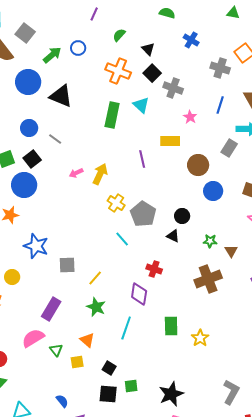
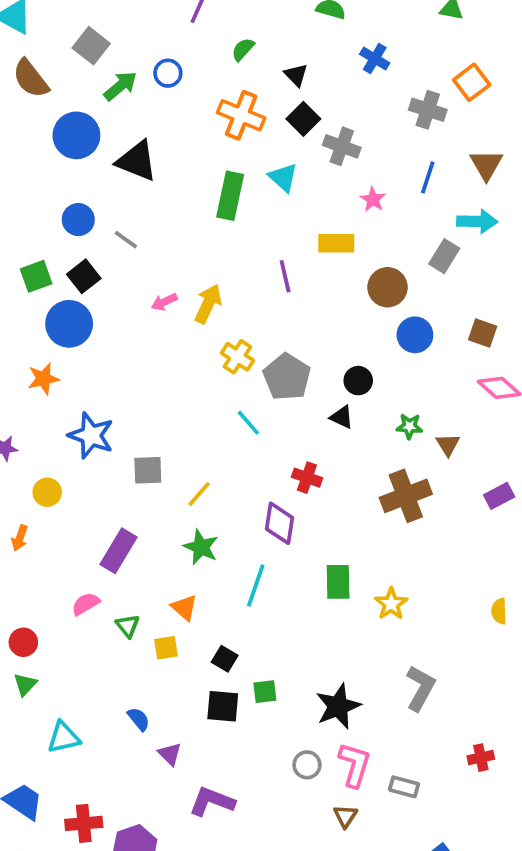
gray square: (25, 33) -> (91, 46), moved
pink semicircle: (33, 338) -> (86, 604), size x0.7
gray L-shape: (231, 392) -> (420, 688), moved

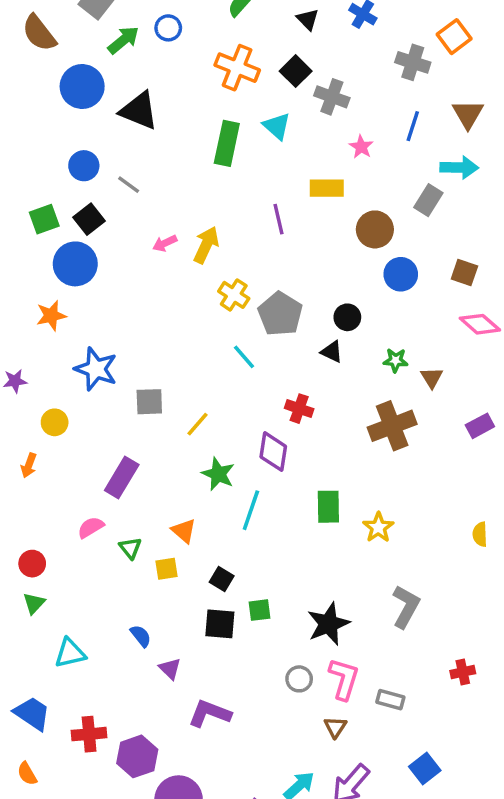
black triangle: (296, 75) -> (308, 19), moved
green star: (201, 547) -> (218, 474), moved

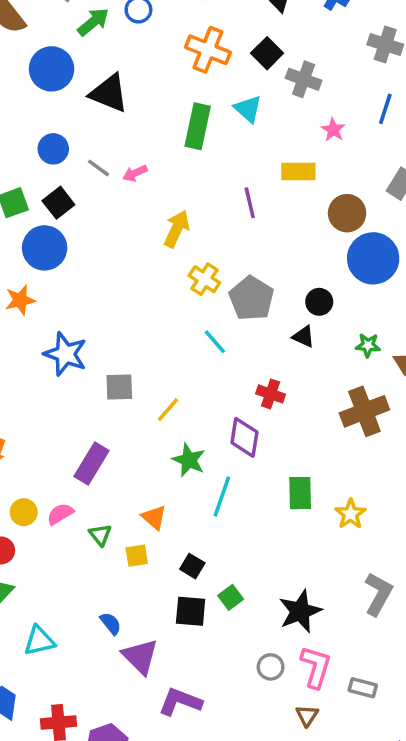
pink arrow: (165, 243) -> (135, 173), moved
blue circle: (401, 274) -> (373, 258), size x1.5
yellow circle: (55, 422) -> (24, 512), moved
green square: (260, 610) -> (231, 597), turned -30
purple triangle: (170, 669) -> (140, 656), size x1.6

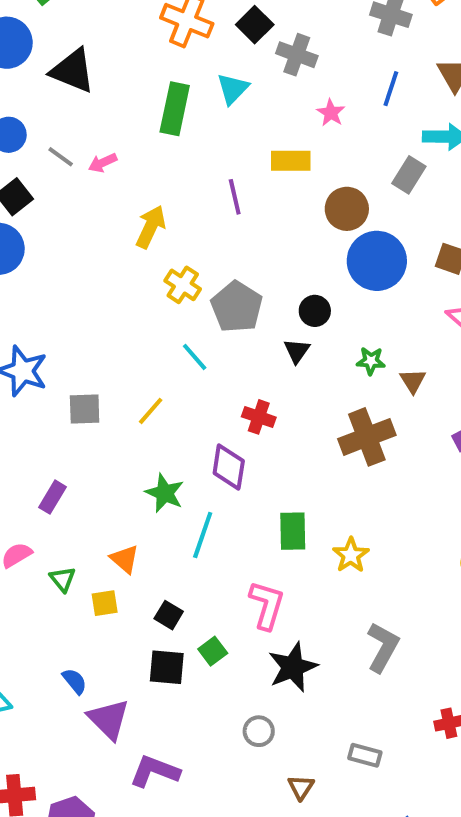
cyan triangle: (248, 109) -> (233, 89), turned 32
black triangle: (304, 337) -> (297, 351), turned 40
yellow line: (168, 410) -> (151, 411), moved
purple rectangle: (91, 464) -> (53, 497), size x0.7
pink L-shape: (316, 667) -> (267, 605), moved

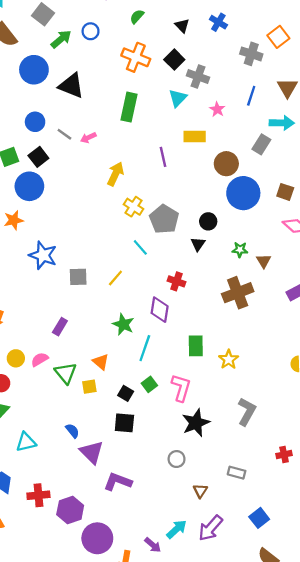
cyan triangle: (233, 89) -> (178, 98), moved
green triangle: (63, 579) -> (66, 373), size x1.5
green square: (213, 651) -> (149, 384), moved

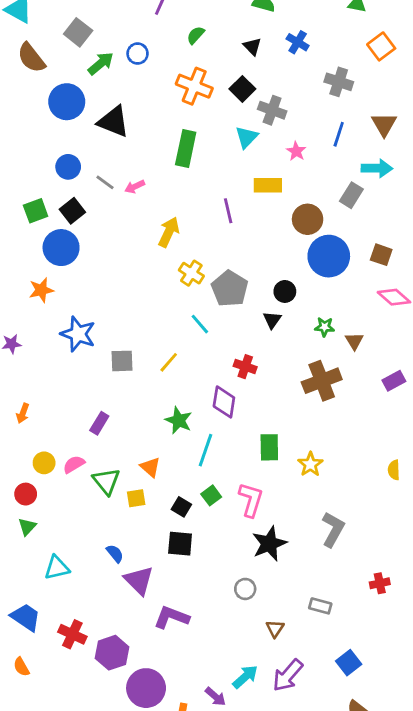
orange square: (278, 37) -> (381, 46), moved
red cross: (38, 495) -> (72, 634), turned 30

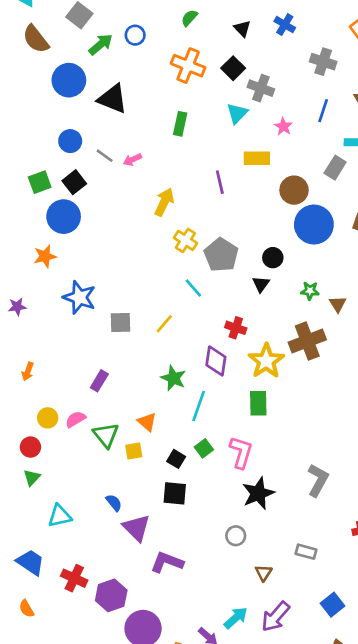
green rectangle: (186, 148) -> (180, 124), size x0.7
yellow star: (310, 464) -> (266, 361), moved, size x1.5

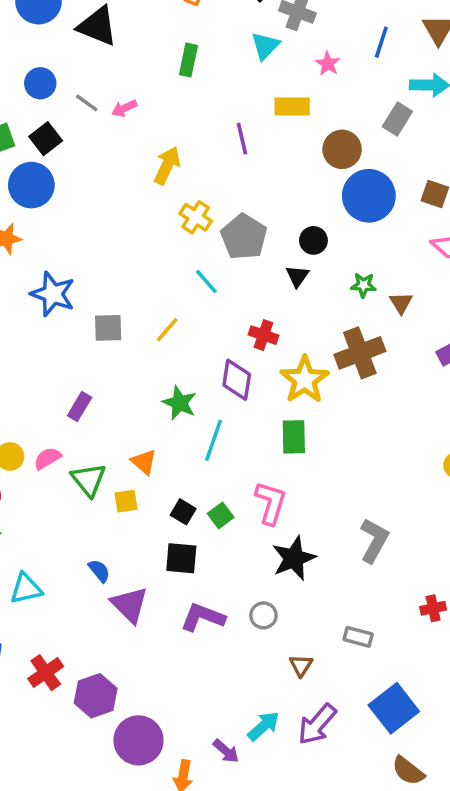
green square: (204, 448) -> (221, 515), moved
purple L-shape: (167, 562) -> (203, 617), moved
red cross: (74, 578) -> (46, 673), turned 30
blue square: (332, 605) -> (394, 708), size x1.5

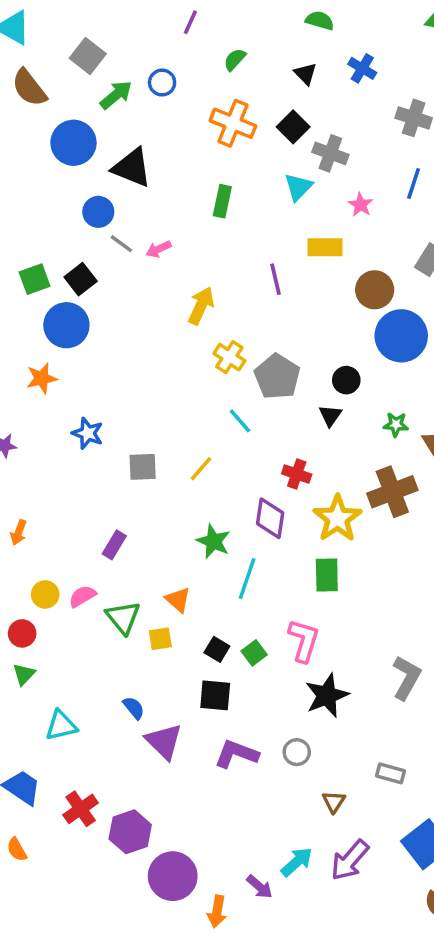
blue circle: (40, 83) -> (98, 212), moved
blue star: (53, 294) -> (88, 433), size x0.7

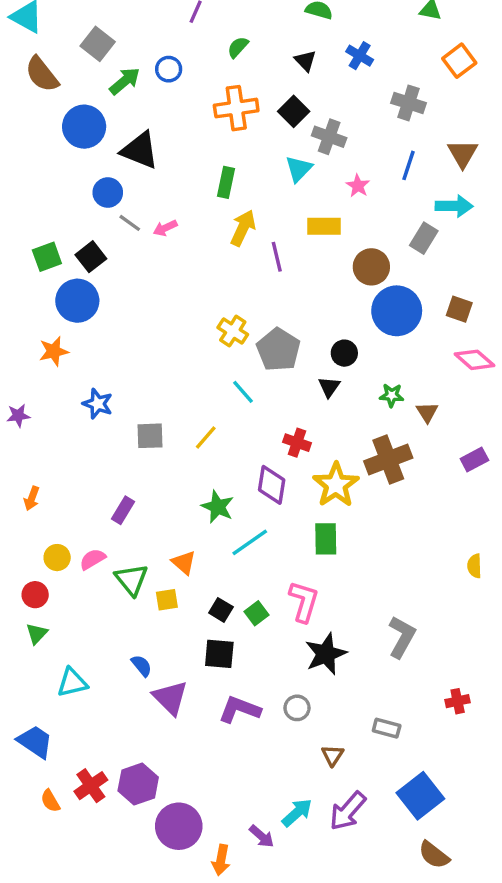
orange cross: (233, 123) -> (236, 108), turned -30
yellow arrow: (201, 306) -> (243, 228), moved
cyan line: (247, 579) -> (250, 542), turned 36
red cross: (81, 809) -> (91, 786), moved
orange semicircle: (17, 850) -> (50, 801), moved

